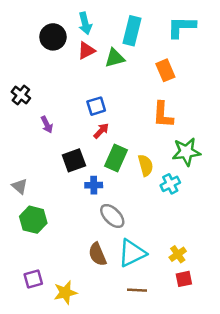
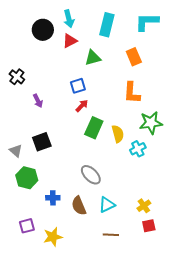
green triangle: (115, 58) -> (93, 58), moved
black square: (74, 160) -> (42, 142), moved
blue cross: (94, 185) -> (53, 198), moved
cyan triangle: (132, 253) -> (107, 205), size x0.7

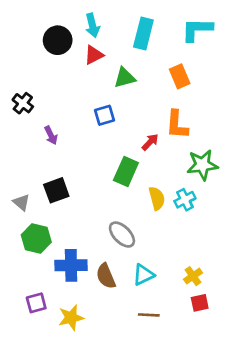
red arrow: (82, 106) -> (150, 142), moved
yellow semicircle: (118, 134) -> (157, 198), moved
blue cross: (53, 198) -> (71, 265), size x1.6

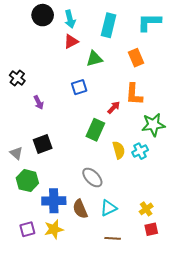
black circle: (58, 40) -> (43, 15), moved
yellow star: (71, 318) -> (54, 229), moved

